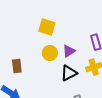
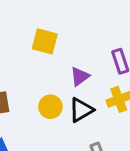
yellow circle: (50, 53) -> (50, 107), moved

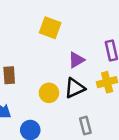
yellow circle: (50, 107) -> (49, 93), moved

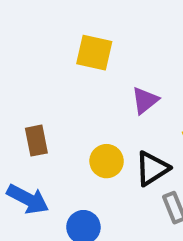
black triangle: (75, 88) -> (152, 168), moved

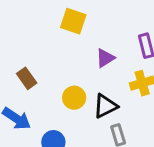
brown rectangle: (36, 141) -> (27, 78), turned -30

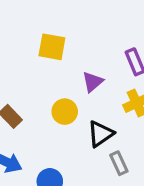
yellow circle: (74, 98) -> (65, 112), moved

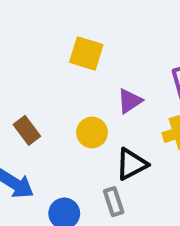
gray rectangle: (119, 163) -> (114, 202), moved

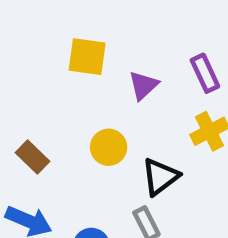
purple triangle: (130, 101) -> (143, 85), moved

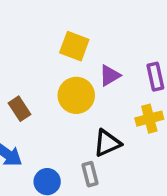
yellow circle: (109, 147) -> (76, 95), moved, size x1.4

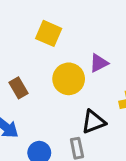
yellow square: (74, 46) -> (49, 33), moved

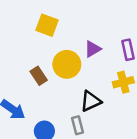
brown rectangle: (19, 88) -> (39, 76), moved

